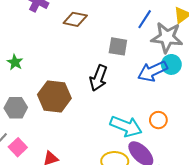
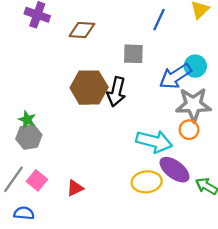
gray star: (167, 37) -> (193, 105), moved
green star: (15, 62) -> (27, 120), moved
brown hexagon: (54, 96) -> (89, 88), moved

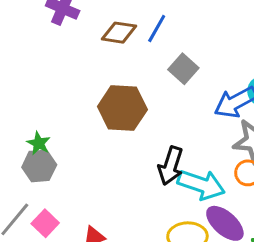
blue line: (159, 20) -> (157, 29), moved
gray square: (133, 54) -> (183, 69), turned 35
black arrow: (116, 92) -> (171, 166), moved

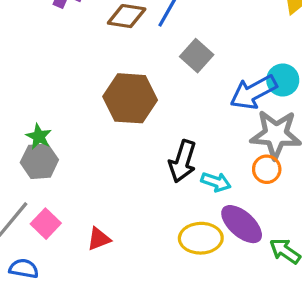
cyan arrow: (201, 185) -> (216, 182), size x0.6

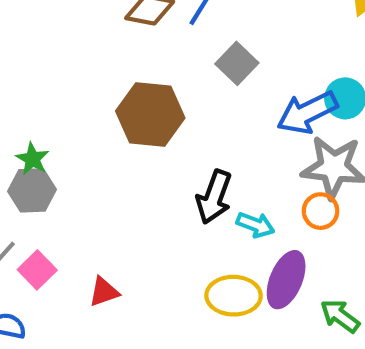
purple ellipse: (242, 224) -> (286, 280), turned 69

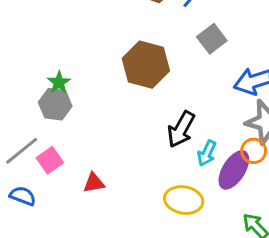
cyan arrow: (255, 225) -> (207, 153), turned 85
purple ellipse: (286, 280) -> (234, 170), moved

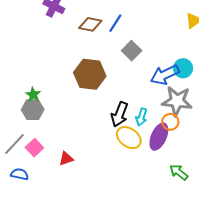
cyan arrow: (207, 153) -> (141, 117), moved
yellow ellipse: (184, 200) -> (129, 138), moved, turned 35

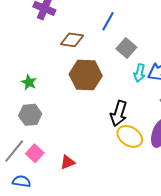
brown diamond: (90, 24) -> (72, 40), moved
green star: (33, 95) -> (29, 82), moved
cyan arrow: (141, 117) -> (140, 73), moved

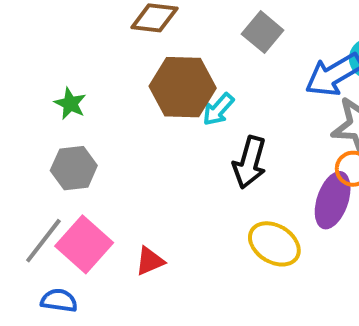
cyan arrow: (140, 73) -> (218, 109), moved, turned 30
yellow ellipse: (130, 136) -> (274, 244), moved
pink square: (35, 153) -> (84, 244), size x1.5

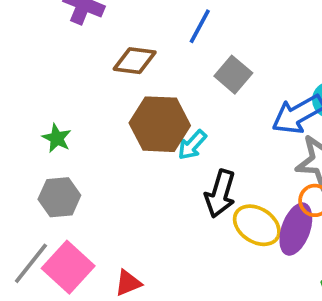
yellow ellipse: (274, 244) -> (257, 225), moved

